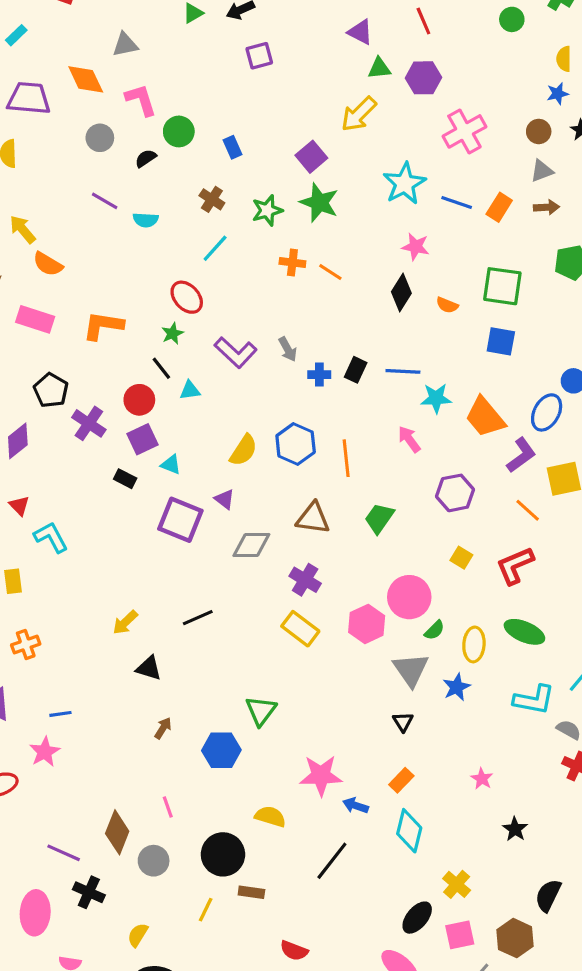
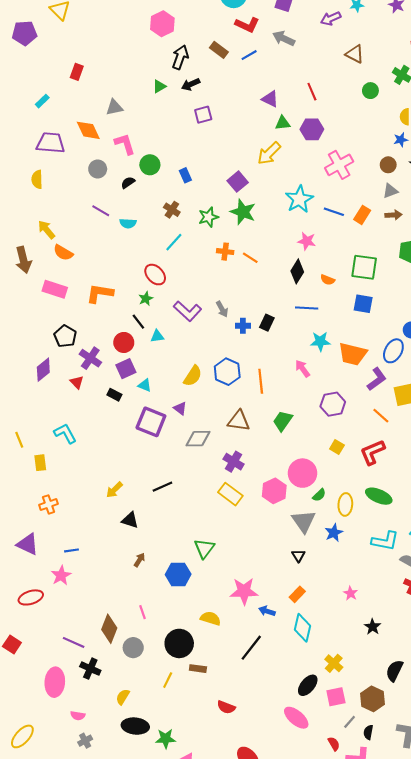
blue line: (403, 371) -> (307, 308), moved
orange trapezoid: (485, 417) -> (353, 354), turned -36
red triangle: (19, 506) -> (77, 382), moved

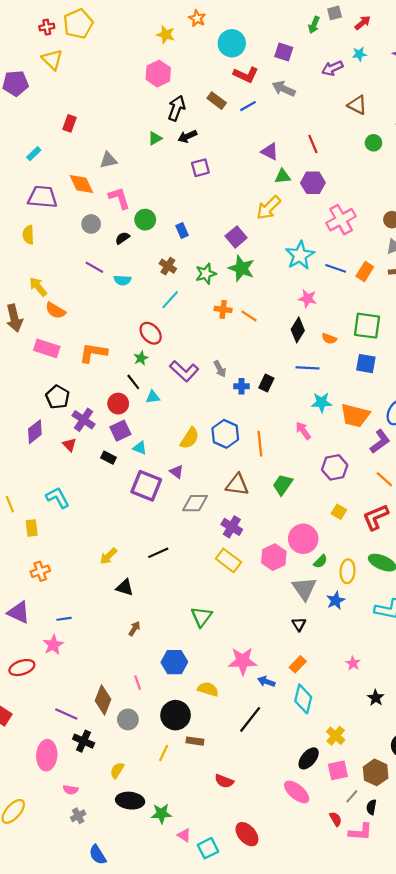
blue hexagon: (178, 574) -> (174, 662), moved

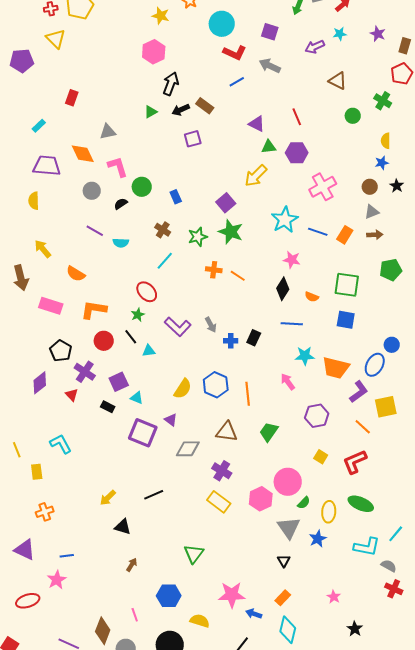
brown rectangle: (217, 101) -> (205, 106), moved
orange semicircle: (55, 311) -> (76, 274), moved
red circle: (118, 404) -> (104, 341), moved

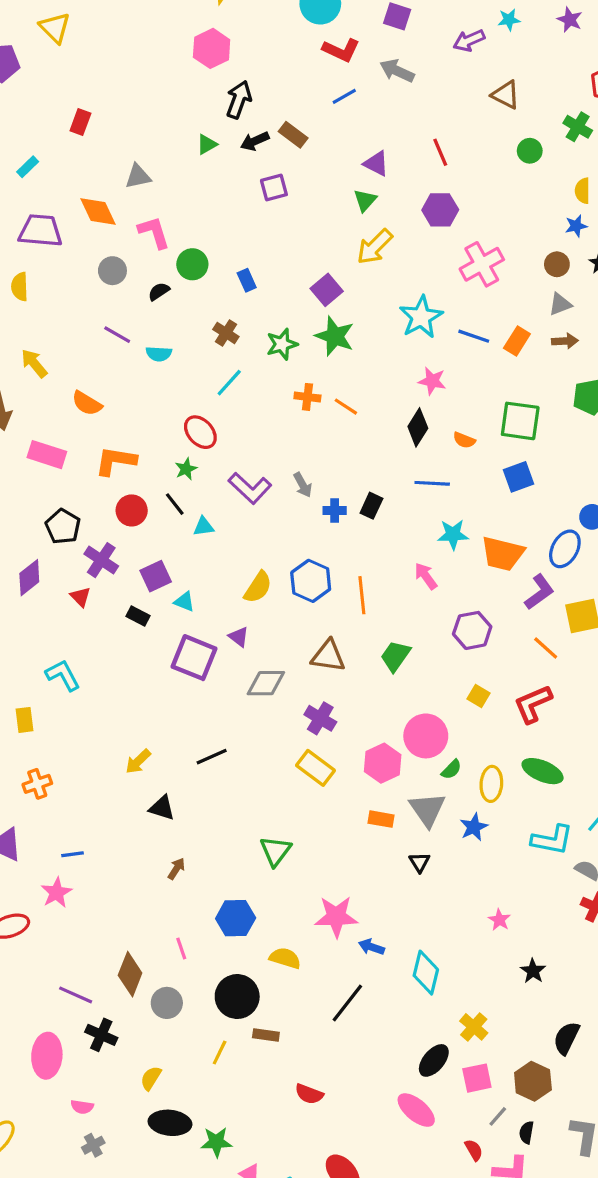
green triangle: (269, 147) -> (365, 200), moved, turned -42
blue square: (346, 320) -> (519, 477), turned -30
orange rectangle: (283, 598) -> (381, 819), moved, turned 56

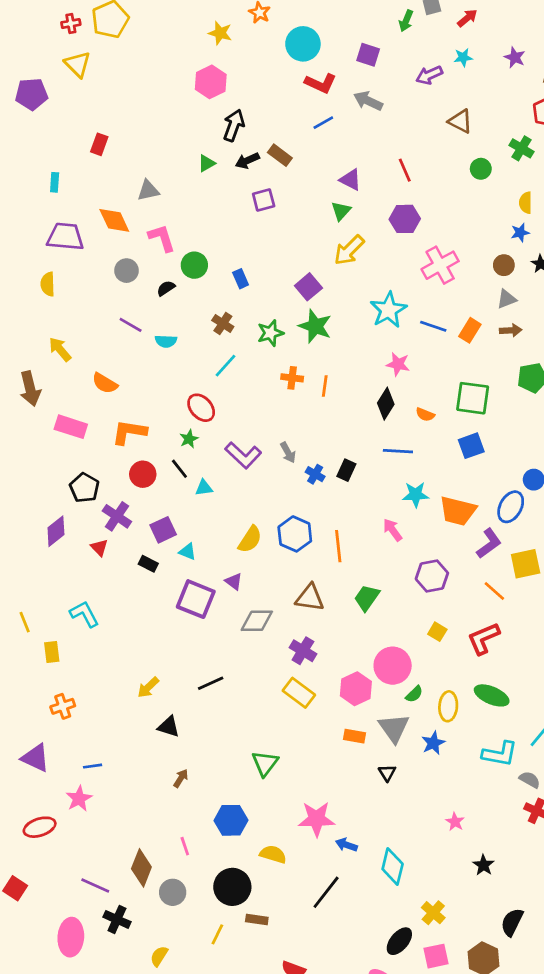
cyan rectangle: (28, 167) -> (55, 182), turned -42
orange line: (346, 407) -> (325, 386), turned 65
blue cross: (335, 510) -> (315, 474), turned 30

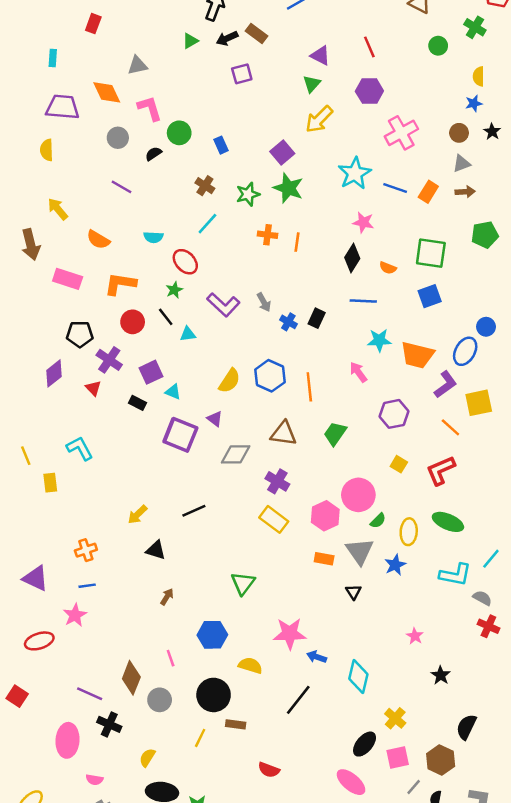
cyan semicircle: (166, 341) -> (153, 237), moved
black pentagon: (84, 488) -> (80, 334), turned -30
orange cross: (63, 706) -> (86, 550), moved

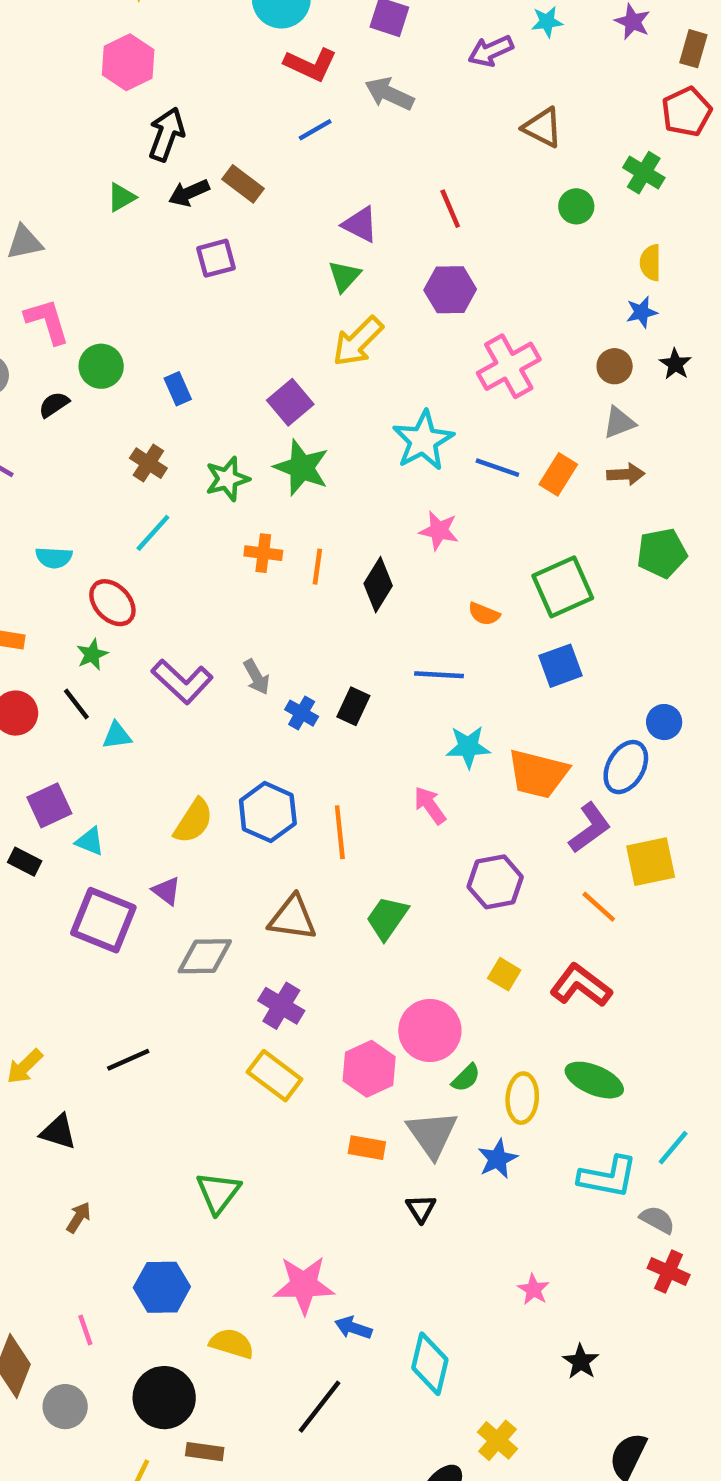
green square: (431, 253) -> (563, 587), turned -32
black diamond: (352, 258) -> (378, 585), moved
red L-shape: (441, 470) -> (581, 985), turned 60

